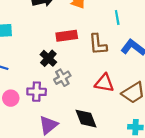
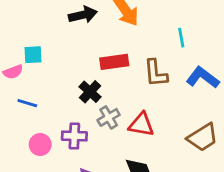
red triangle: (104, 83) -> (141, 125), moved

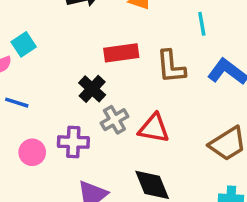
cyan square: (33, 55) -> (24, 44), turned -30

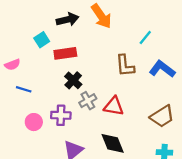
cyan line: (202, 24) -> (145, 38), turned 49
cyan square: (24, 44) -> (42, 40), moved
red rectangle: (121, 53) -> (65, 53), moved

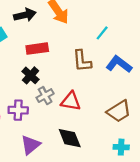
red rectangle: (65, 53) -> (37, 49), moved

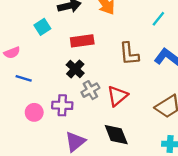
cyan line: (102, 33) -> (158, 19), moved
red triangle: (71, 101) -> (117, 96), turned -50

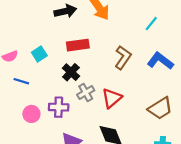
cyan square: (42, 27) -> (39, 54), moved
brown L-shape: (129, 54) -> (123, 57), turned -140

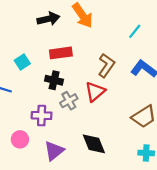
black cross: (71, 72) -> (54, 80), turned -30
red triangle: (112, 98) -> (95, 92), moved
pink circle: (31, 114) -> (20, 139), moved

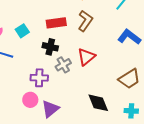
brown L-shape: (106, 65) -> (85, 21), moved
pink circle: (20, 139) -> (30, 100), moved
black diamond: (94, 144) -> (98, 103), moved

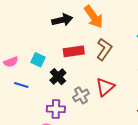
cyan square: (22, 31) -> (38, 60), turned -32
black cross: (50, 47) -> (58, 77), moved, turned 35

